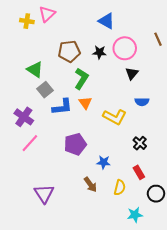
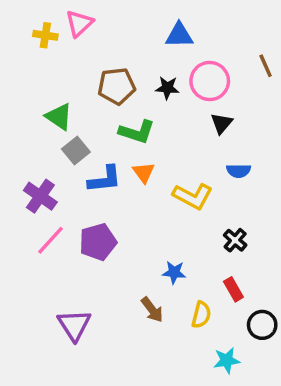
blue triangle: (107, 21) -> (179, 35), turned -30
green L-shape: (81, 79) -> (137, 132), turned 75
purple pentagon: (75, 144) -> (98, 242), moved

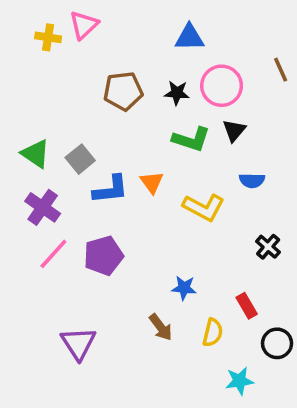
green triangle: (59, 117) -> (36, 154), moved
green L-shape: (137, 132) -> (191, 139), moved
black cross: (235, 240) -> (268, 247), moved

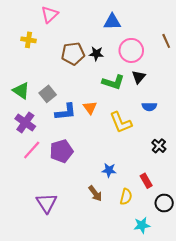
yellow cross: (48, 37) -> (28, 40), moved
black star: (177, 93) -> (96, 54), moved
yellow L-shape: (204, 207) -> (121, 122), turned 40

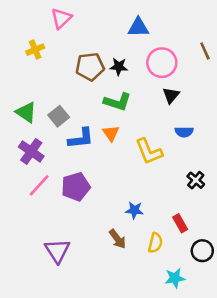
yellow cross: (28, 40) -> (35, 50), turned -32
green L-shape: (113, 82) -> (117, 102), moved

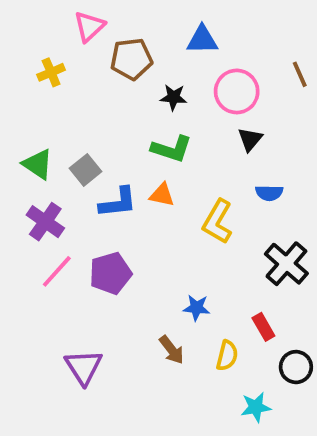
brown pentagon: (90, 67) -> (131, 59), moved
orange triangle: (111, 133) -> (162, 195), turned -42
yellow L-shape: (149, 151) -> (218, 222), turned 52
black cross: (196, 180) -> (286, 264), size x1.6

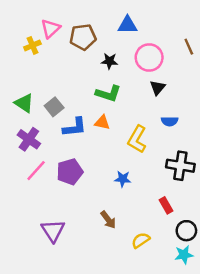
pink triangle: (89, 26) -> (51, 29), moved
black cross: (286, 264) -> (180, 166), turned -32
blue star: (196, 308) -> (123, 179), moved
yellow semicircle: (227, 356) -> (141, 240), moved, turned -138
cyan star: (256, 407) -> (184, 255), moved

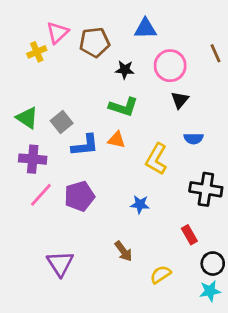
purple cross: (29, 139) -> (33, 159), turned -30

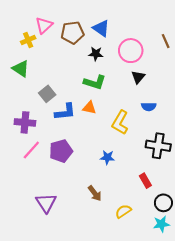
blue triangle: (145, 29) -> (101, 28), moved, turned 36
green triangle: (27, 118) -> (21, 69), moved

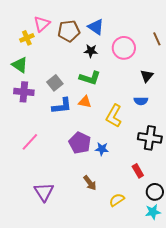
black triangle: (138, 77) -> (147, 76), moved
gray square: (47, 94) -> (55, 83), moved
purple cross: (25, 122) -> (24, 92), moved
purple pentagon: (61, 151) -> (80, 143), moved, turned -30

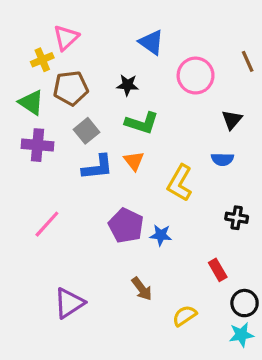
brown pentagon: (69, 31) -> (71, 88), moved
black star: (91, 51) -> (128, 85), moved
orange triangle: (85, 102) -> (134, 161), turned 40
black cross: (150, 138) -> (237, 218), size x0.6
purple triangle: (44, 192) -> (69, 303), turned 30

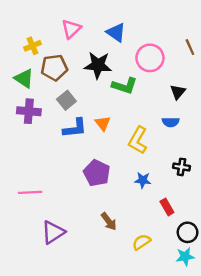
pink triangle: (66, 38) -> (71, 29), moved
black star: (128, 85) -> (98, 65), size x1.6
green L-shape: (142, 123) -> (125, 86), moved
pink line: (47, 224) -> (30, 192), moved, turned 45
blue star: (161, 235) -> (143, 180), moved

